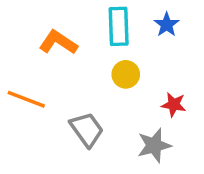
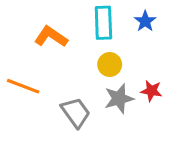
gray star: (154, 145) -> (119, 99), moved

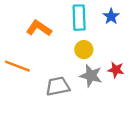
gray star: (119, 99) -> (91, 76), turned 30
gray trapezoid: (76, 112) -> (58, 86), turned -65

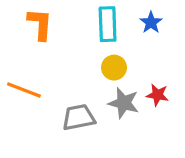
orange L-shape: (39, 28) -> (40, 24), moved, turned 60

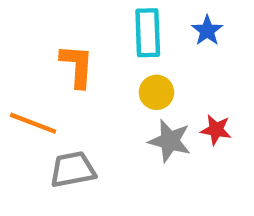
orange L-shape: (40, 24) -> (77, 66), moved
gray trapezoid: (79, 117) -> (73, 170), moved

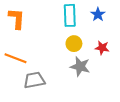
orange L-shape: (77, 66) -> (17, 19), moved
red star: (216, 130) -> (102, 48), moved

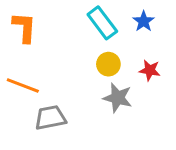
cyan rectangle: (70, 15) -> (102, 23), turned -35

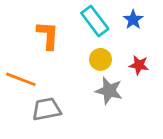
orange L-shape: (24, 27) -> (48, 35), moved

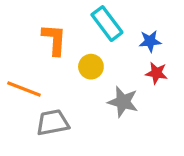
blue star: (133, 20) -> (150, 41), moved, turned 30
yellow circle: (100, 59) -> (91, 67), moved

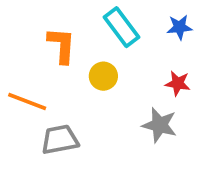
blue star: (150, 41) -> (179, 27), moved
gray star: (123, 102) -> (160, 125), moved

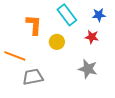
red star: (178, 83) -> (92, 37), moved

